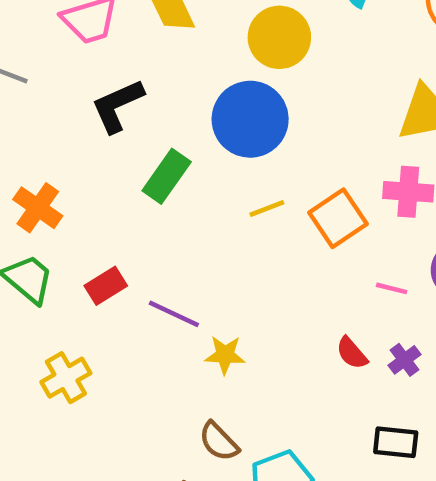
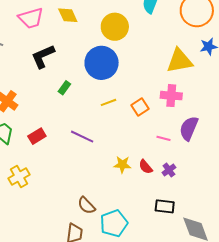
green rectangle: (167, 176) -> (64, 88), size x0.6
orange square: (338, 218) -> (140, 107), size x0.7
purple line: (174, 314) -> (82, 137), moved
yellow star: (225, 355) -> (122, 165), moved

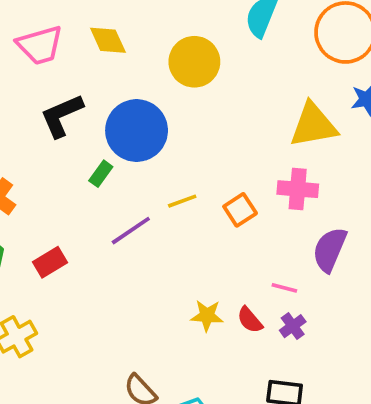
blue circle: (102, 63) -> (137, 131), moved
purple line: (82, 137) -> (131, 231), moved, turned -60
pink line: (163, 138) -> (284, 288), moved

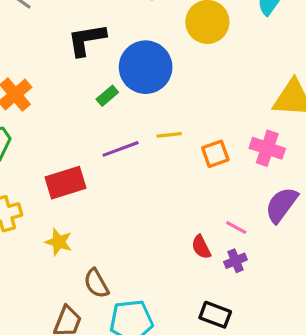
red rectangle: (50, 262) -> (66, 183), moved, size x1.4
yellow star: (207, 316) -> (59, 242), moved

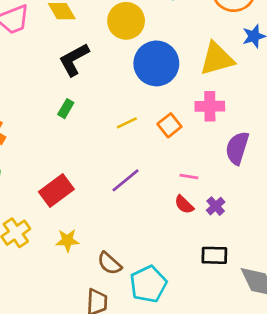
black L-shape: (87, 40) -> (74, 60), moved
blue circle: (146, 67) -> (156, 63), moved
purple line: (121, 149) -> (125, 180), moved
pink line: (236, 227) -> (189, 177), moved

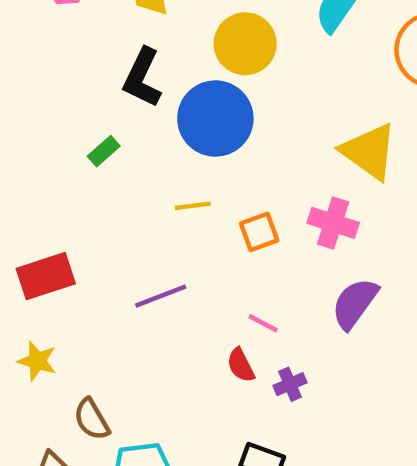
yellow triangle: (217, 59) -> (369, 151), turned 33
black L-shape: (74, 60) -> (142, 78), turned -54
blue circle: (156, 63) -> (215, 119), moved

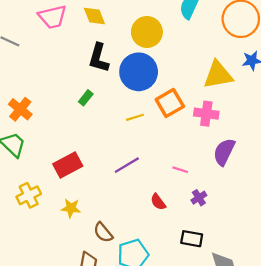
yellow triangle: (369, 151) -> (218, 75), turned -36
orange square: (259, 232) -> (170, 103), moved, size x1.4
red semicircle: (241, 365) -> (158, 202), moved

